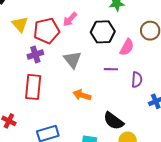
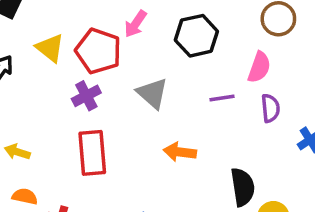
red pentagon: (47, 31) -> (98, 51), turned -30
pink semicircle: (127, 47) -> (259, 67), moved
black semicircle: (113, 121) -> (243, 187), turned -125

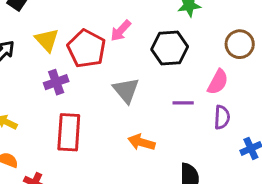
purple cross: (86, 96) -> (56, 82), moved

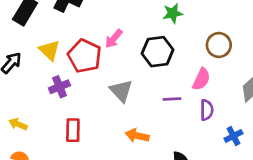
red rectangle: (69, 132) -> (73, 130), size x0.7

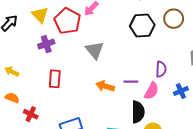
black hexagon: (158, 52) -> (142, 26), moved
pink semicircle: (201, 79) -> (152, 91), moved
purple line: (172, 99) -> (131, 82), moved

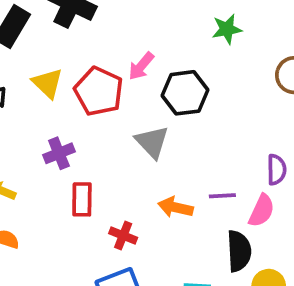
black hexagon: (142, 26) -> (185, 93), moved
purple cross: (46, 44) -> (59, 153), moved
red cross: (31, 114) -> (123, 235), moved

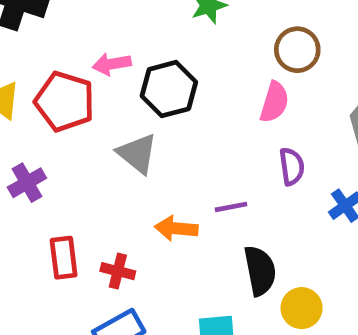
pink arrow: (141, 66) -> (112, 64), turned 48
red rectangle: (82, 199) -> (64, 258), moved
pink semicircle: (262, 211) -> (274, 102), moved

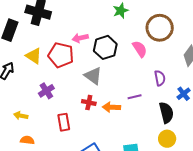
brown circle: (297, 50) -> (160, 28), size x1.4
pink semicircle: (274, 102) -> (140, 49), moved, turned -48
red cross: (118, 271) -> (89, 103), moved
black semicircle: (260, 271) -> (166, 113), moved

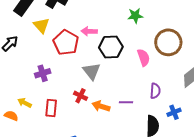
yellow triangle: (34, 56) -> (41, 25), moved
yellow arrow: (21, 116) -> (25, 103), moved

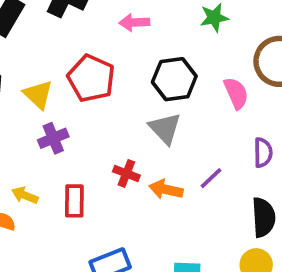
yellow triangle: (41, 25) -> (38, 95), moved
pink arrow: (89, 31) -> (134, 22), moved
gray triangle: (92, 71) -> (165, 128), moved
purple line: (126, 102) -> (211, 178), turned -40

